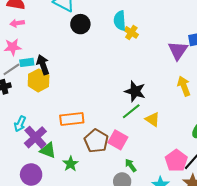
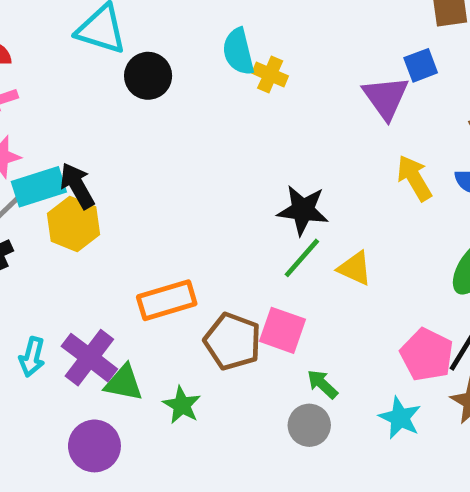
cyan rectangle: (27, 62) -> (39, 187), size x1.5
cyan arrow: (20, 124) -> (32, 357), moved

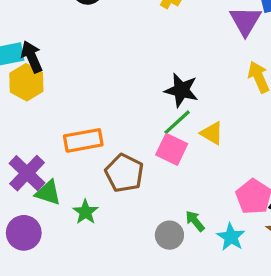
pink square: (282, 330) -> (172, 149), moved
green arrow: (322, 384) -> (195, 221), moved

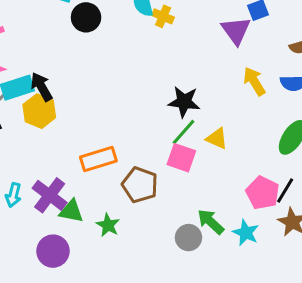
green arrow: (195, 221) -> (211, 222), size x1.4

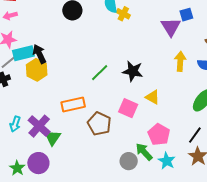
yellow arrow: (254, 81) -> (180, 61), turned 30
green line: (183, 132) -> (100, 73), moved
pink pentagon: (263, 193) -> (159, 134), moved
green triangle: (71, 211) -> (53, 138), turned 48
green star: (108, 225) -> (17, 168), moved

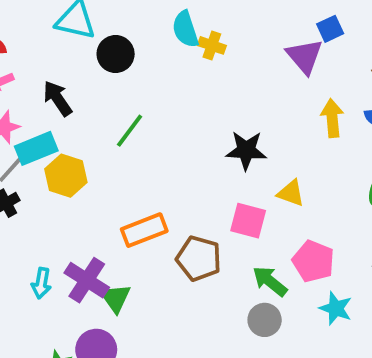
black arrow: (39, 54) -> (57, 98), moved
green line: (100, 73) -> (130, 131), moved
green arrow: (144, 152) -> (270, 281), moved

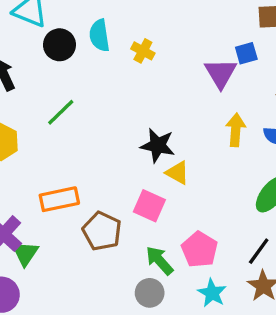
cyan semicircle: (185, 29) -> (99, 35), moved
yellow triangle: (291, 193) -> (177, 173), moved

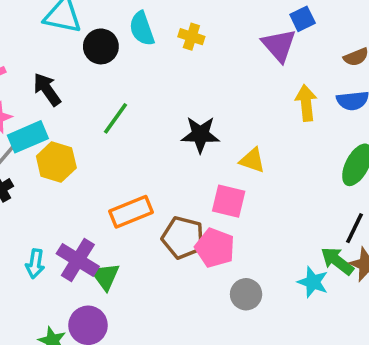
black star: (158, 145) -> (200, 135), moved
pink pentagon: (200, 250) -> (215, 248), moved
green arrow: (160, 261) -> (337, 261), moved

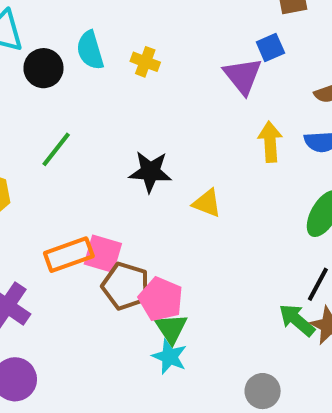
pink square: (229, 201) -> (103, 254), moved
green triangle: (105, 276) -> (171, 328), moved
cyan star: (313, 282) -> (169, 357), moved
gray circle: (246, 294) -> (263, 391), moved

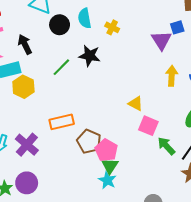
black star: (150, 172) -> (90, 56), moved
pink square: (103, 254) -> (148, 126), moved
green arrow: (297, 320) -> (166, 146), moved

